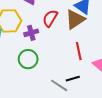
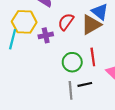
green circle: (28, 59) -> (72, 62), moved
gray line: (59, 85) -> (71, 90), turned 48

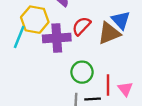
purple cross: (46, 35) -> (57, 38), size x1.6
red line: (93, 57) -> (108, 85), moved

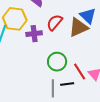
purple cross: (57, 38) -> (34, 34), size x0.7
red line: (108, 85) -> (80, 71), turned -30

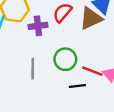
red line: (80, 71) -> (92, 71), turned -36
gray line: (53, 88) -> (33, 69), moved

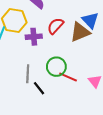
red line: (92, 71) -> (68, 77), moved
black line: (77, 86) -> (39, 88), moved, turned 56

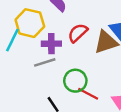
gray line: (28, 74) -> (45, 62), moved, turned 66

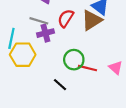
yellow hexagon: (30, 23) -> (23, 55), moved
gray line: (45, 62) -> (39, 21), moved, turned 48

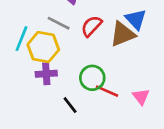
purple cross: (45, 33) -> (46, 74), moved
yellow hexagon: (23, 55) -> (43, 47), moved

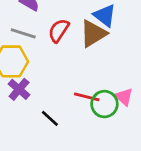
purple cross: (46, 74) -> (19, 89), turned -36
green circle: (92, 78) -> (104, 104), moved

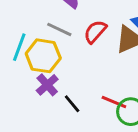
black line: (50, 118) -> (72, 104), moved

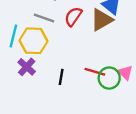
purple cross: (47, 85) -> (27, 67), moved
black line: (72, 104) -> (61, 77), turned 56

